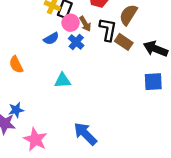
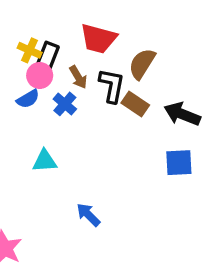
pink circle: (70, 23) -> (40, 75), moved
blue arrow: (85, 134) -> (88, 215), moved, size x0.7

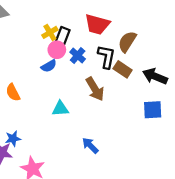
yellow cross: (30, 50) -> (50, 32), turned 35
brown arrow: (78, 77) -> (95, 89), moved, size x1.5
blue cross: (65, 104) -> (78, 56), moved

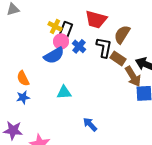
yellow cross: (50, 32) -> (55, 26), turned -32
blue semicircle: (49, 66) -> (54, 55), size x1.5
brown arrow: (95, 89) -> (133, 76), moved
blue star: (13, 139) -> (23, 97), moved

